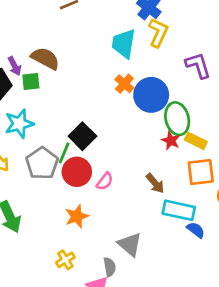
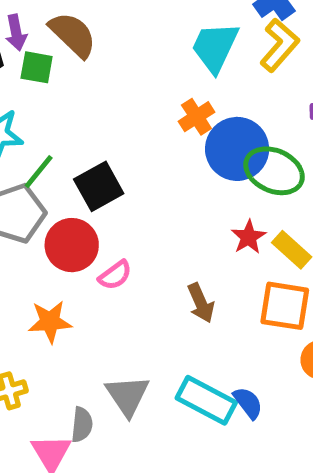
green ellipse: (177, 119) -> (274, 171), moved, turned -68
green line: (64, 153) -> (39, 172), moved
cyan rectangle: (179, 210) -> (206, 400), moved

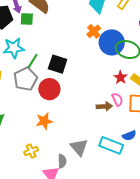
black square: (99, 186) -> (58, 64), turned -36
pink semicircle: (115, 275) -> (117, 99), moved, turned -72
brown arrow: (201, 303) -> (104, 106), turned -63
blue semicircle: (248, 403) -> (129, 136), moved, turned 112

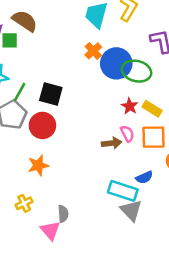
gray triangle: (79, 147) -> (131, 210), moved

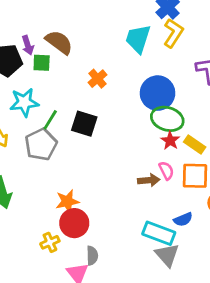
orange cross: (93, 51) -> (97, 79), moved
green ellipse: (136, 71) -> (167, 119), moved
red circle: (42, 125) -> (74, 223), moved

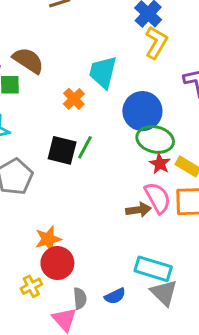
cyan trapezoid: (138, 39) -> (103, 72), moved
green line: (50, 120) -> (85, 147), moved
pink semicircle: (166, 171) -> (158, 198), size x1.5
blue semicircle: (183, 219) -> (115, 296), moved

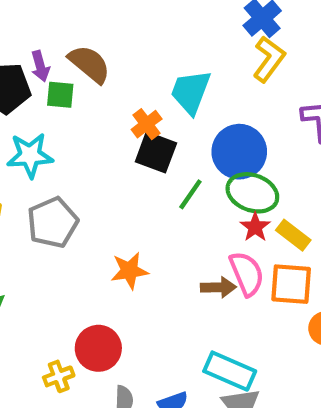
green line: (85, 147) -> (190, 194), moved
black square: (62, 150) -> (156, 152), moved
orange star: (48, 239) -> (129, 271), moved

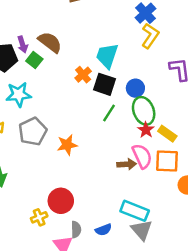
green square: (60, 95) -> (34, 60), turned 35
black square: (156, 152) -> (104, 84), moved
blue circle: (239, 152) -> (135, 88), size x0.6
green ellipse: (252, 193) -> (144, 111), turned 52
orange star: (129, 271) -> (67, 145), moved

